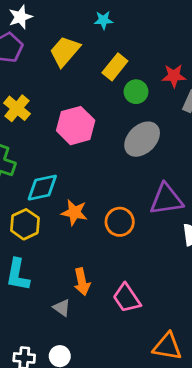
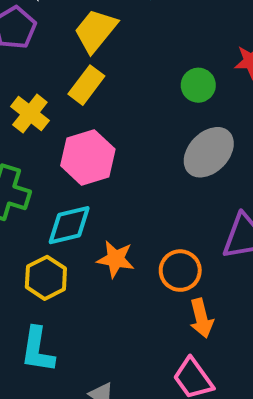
yellow rectangle: (115, 67) -> (86, 85), moved
pink hexagon: (76, 126) -> (88, 157), moved
orange arrow: (82, 282) -> (201, 318), moved

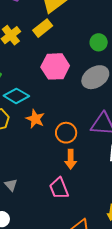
pink hexagon: (88, 157) -> (55, 66), moved
cyan diamond: (69, 225) -> (16, 96), turned 30

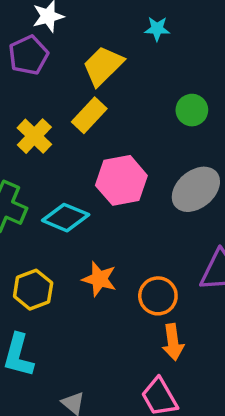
green circle: (99, 42) -> (192, 110), moved
cyan diamond: (16, 96) -> (66, 218), moved

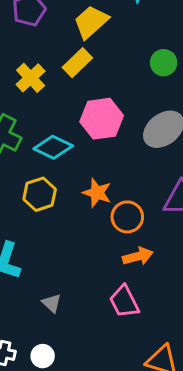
orange star: (99, 279) -> (97, 193), moved
yellow hexagon: (33, 290) -> (40, 194), moved
orange arrow: (173, 342) -> (138, 256), turned -100

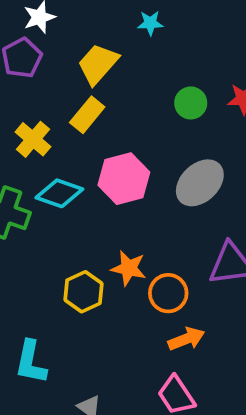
cyan diamond: (53, 147) -> (59, 193), moved
yellow hexagon: (40, 194) -> (83, 292), moved

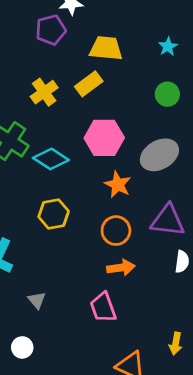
cyan star: (150, 23) -> (168, 47), moved, turned 30
yellow trapezoid: (98, 64) -> (106, 48), turned 40
cyan diamond: (59, 193) -> (51, 159), moved
orange star: (129, 268) -> (118, 184), moved

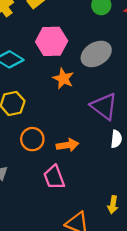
purple triangle: (168, 220) -> (104, 106), turned 32
orange circle: (116, 231) -> (32, 139), moved

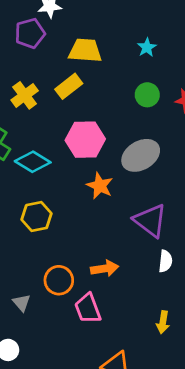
orange circle: (32, 139) -> (59, 280), moved
yellow arrow: (113, 205) -> (163, 322), moved

